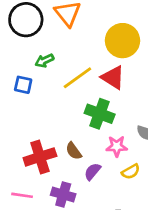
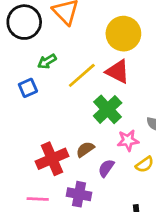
blue square: (23, 85) -> (28, 88), turned -30
green cross: (100, 114) -> (108, 109), turned 32
brown semicircle: (74, 151) -> (85, 149), turned 96

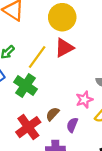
red triangle: (118, 72) -> (64, 48), turned -42
green cross: (108, 109) -> (25, 86), moved

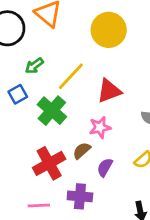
red triangle: (64, 48) -> (109, 91), moved
pink star: (84, 100) -> (100, 127), moved

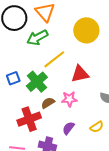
green arrow: (34, 66) -> (37, 37), moved, size x1.5
blue square: (18, 94) -> (13, 78), moved
brown semicircle: (82, 151) -> (48, 103), moved

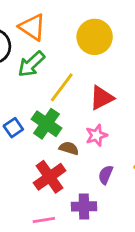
brown semicircle: (48, 103) -> (69, 148), turned 64

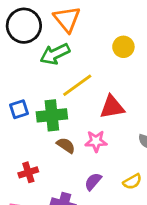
yellow circle: (95, 37) -> (123, 47), size x0.6
green cross: (47, 124) -> (52, 115), turned 32
red cross: (50, 177) -> (28, 172), moved, size x0.6

